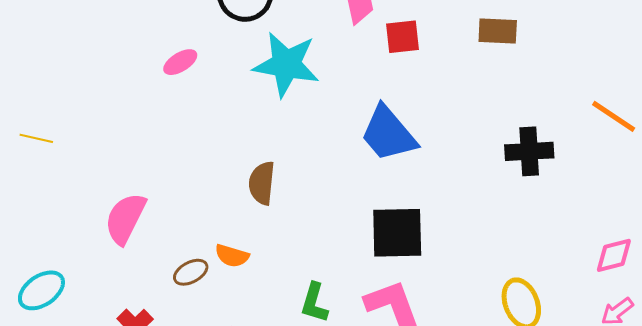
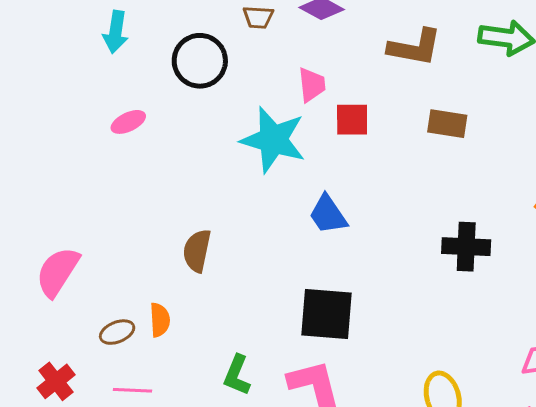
cyan star: (286, 64) -> (273, 140), moved
blue trapezoid: (388, 134) -> (328, 215), size x0.7
orange semicircle: (232, 256) -> (160, 320), turned -116

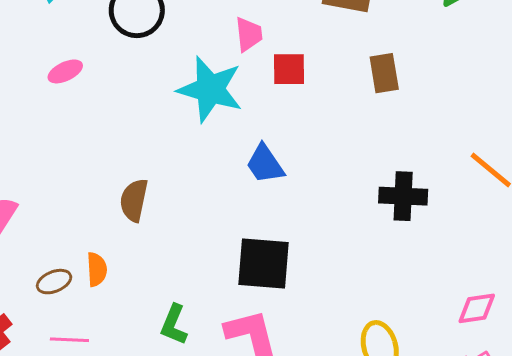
brown rectangle: (447, 124) -> (384, 73), turned 72

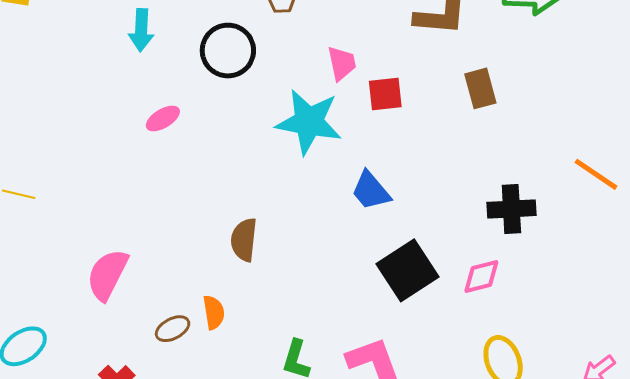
black square: (263, 264) -> (407, 270), moved, turned -32
pink diamond: (477, 308) -> (481, 277), moved

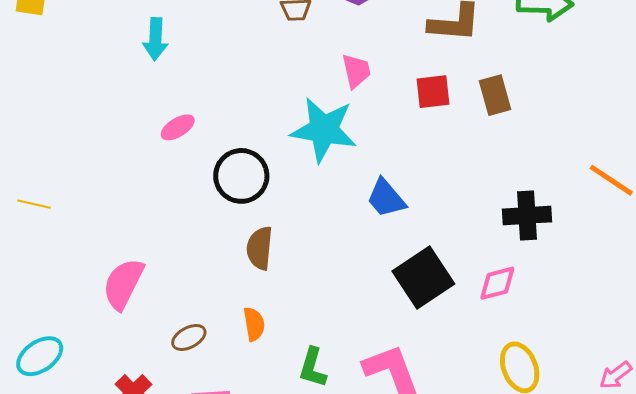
black circle: (228, 51) -> (241, 176), moved
red square: (385, 94) -> (433, 92), moved
orange semicircle: (214, 312) -> (254, 324), moved

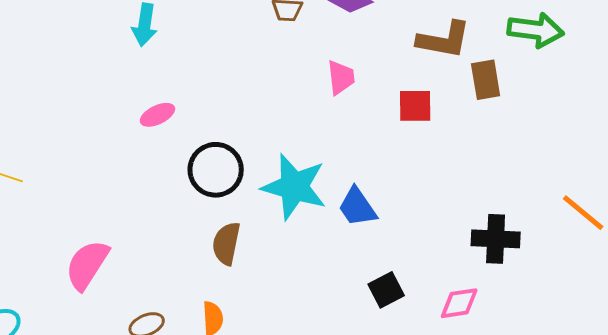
brown rectangle: (495, 95) -> (486, 80), moved
cyan star: (324, 130) -> (294, 187), moved
black square: (423, 278) -> (386, 290), size x0.6

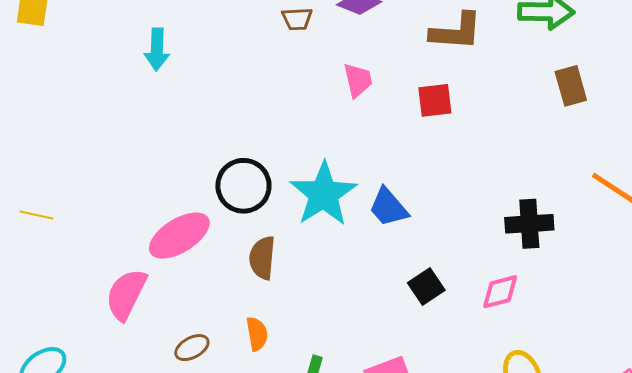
brown rectangle: (486, 80) -> (571, 86), moved
pink ellipse: (157, 115) -> (179, 236), moved, size x1.8
cyan star: (294, 187) -> (323, 194), turned 30

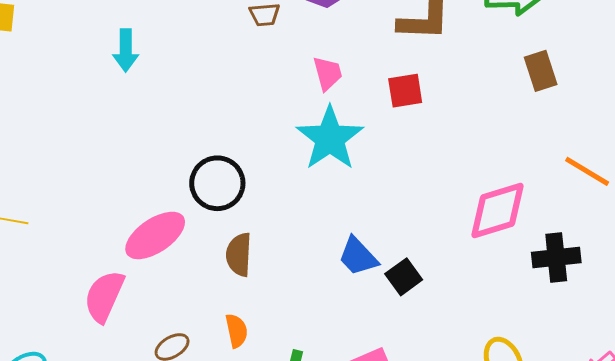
cyan star: (323, 194) -> (330, 138), moved
blue trapezoid: (388, 207) -> (358, 256), moved
black cross: (529, 224) -> (556, 257), moved
pink diamond: (500, 292) -> (497, 210), moved, size x1.6

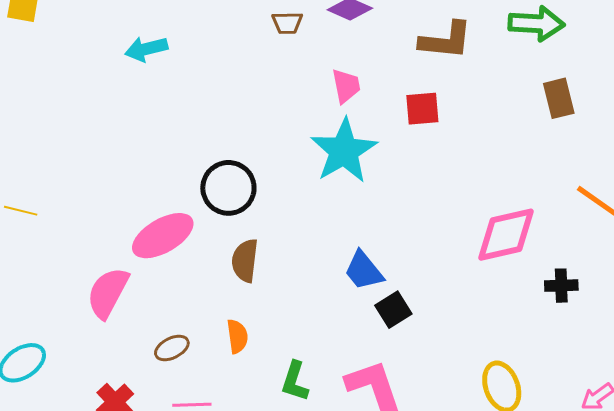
cyan arrow: (126, 50) -> (146, 49), turned 72
black cross: (556, 257) -> (561, 286), size x0.7
black square: (404, 277) -> (393, 310), moved

